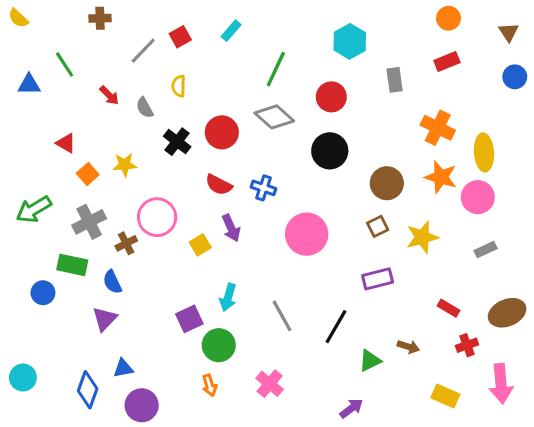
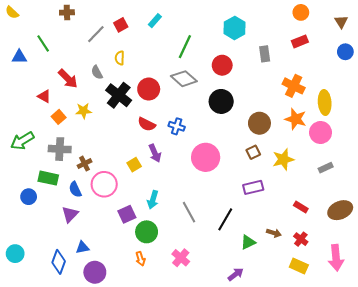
red arrow: (109, 95) -> (68, 79), moved, size x1.5
black cross: (177, 142) -> (119, 95), size x1.4
pink circle: (157, 217) -> (104, 184), moved
gray cross: (89, 222) -> (60, 149), turned 30
red cross: (467, 345) -> (301, 239), moved, turned -32

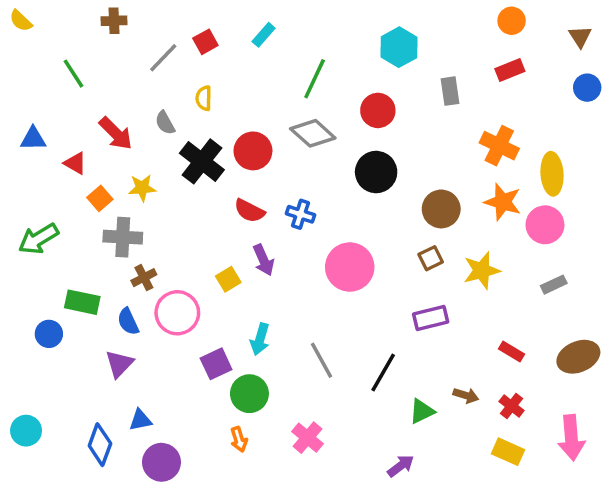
blue triangle: (19, 57) -> (33, 139), moved
gray cross: (60, 149) -> (123, 237), moved

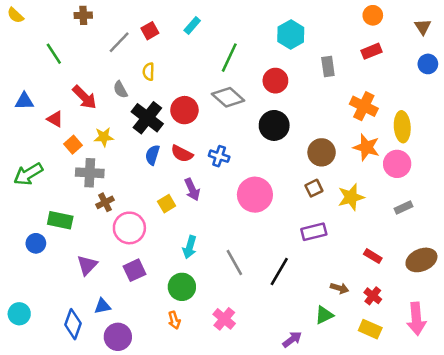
blue semicircle: (128, 322) -> (152, 155), moved, turned 42
purple square: (216, 364) -> (135, 270), moved
green triangle: (422, 411) -> (324, 315), moved

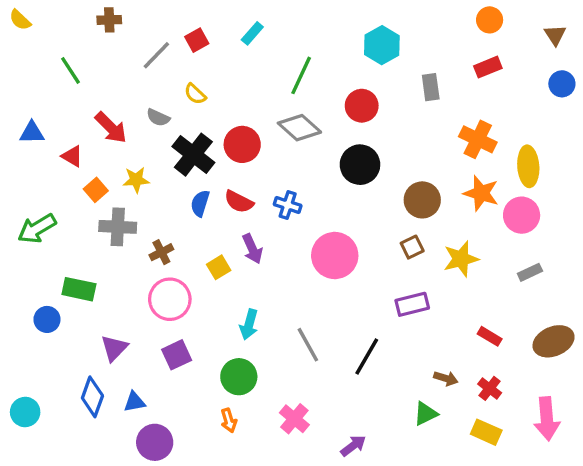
yellow semicircle: (149, 72) -> (195, 94), turned -48
gray semicircle: (120, 90) -> (158, 118), turned -36
brown cross: (105, 202) -> (161, 252), moved
blue diamond: (73, 324) -> (92, 397), moved
purple arrow: (292, 339) -> (353, 446), moved

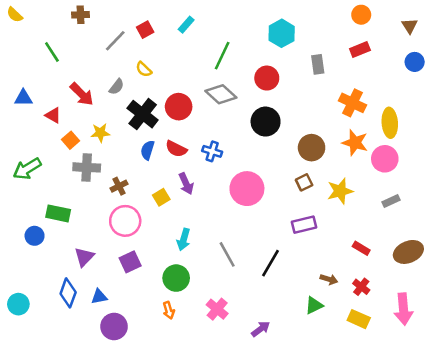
gray semicircle: (158, 118) -> (117, 87), turned -77

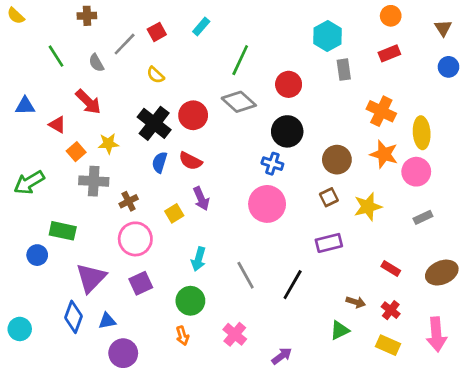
cyan hexagon: (282, 33) -> (328, 36), moved
gray semicircle: (117, 87) -> (96, 63), moved, turned 112
blue cross: (212, 151) -> (272, 164), moved
purple triangle: (84, 257) -> (91, 278), size x1.4

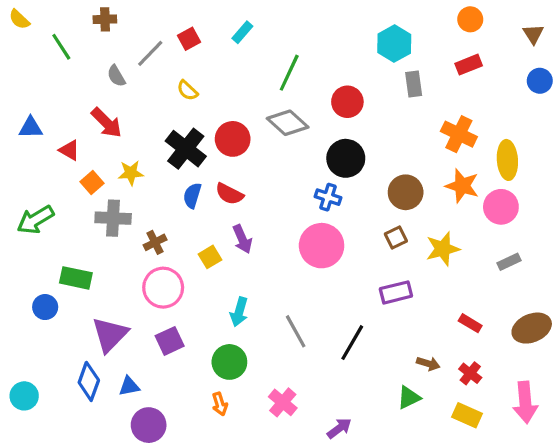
green line: (56, 56) -> (61, 47), moved

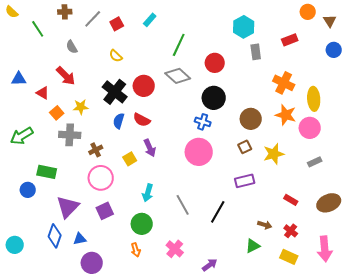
orange circle: (470, 19) -> (308, 12), moved
gray line: (150, 53) -> (93, 19), moved

